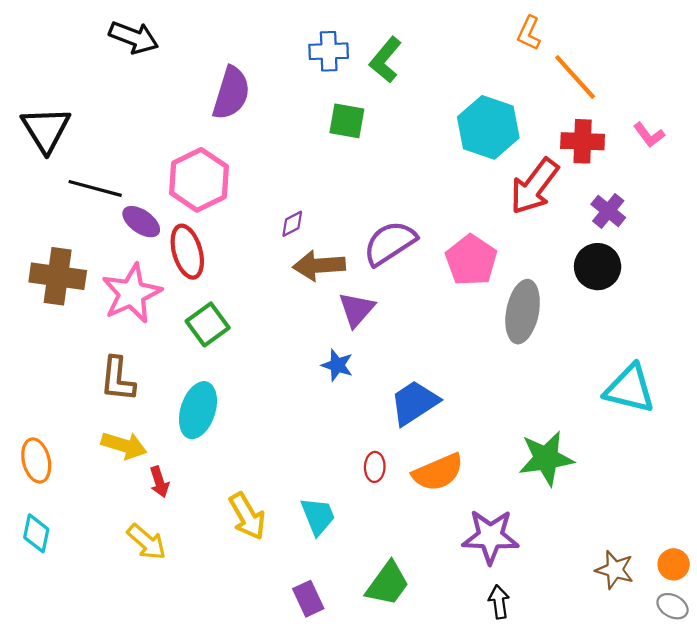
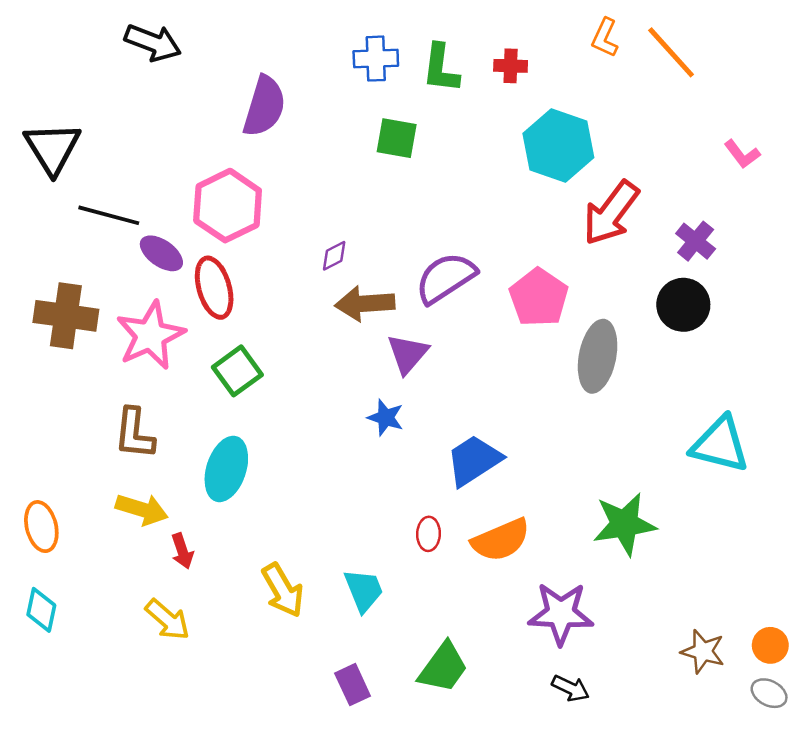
green L-shape: (385, 60) -> (441, 68), turned -33
orange line: (575, 77) -> (671, 52), moved
red cross: (583, 141) -> (511, 66), moved, size x0.7
black arrow: (499, 602) -> (571, 688), turned 124

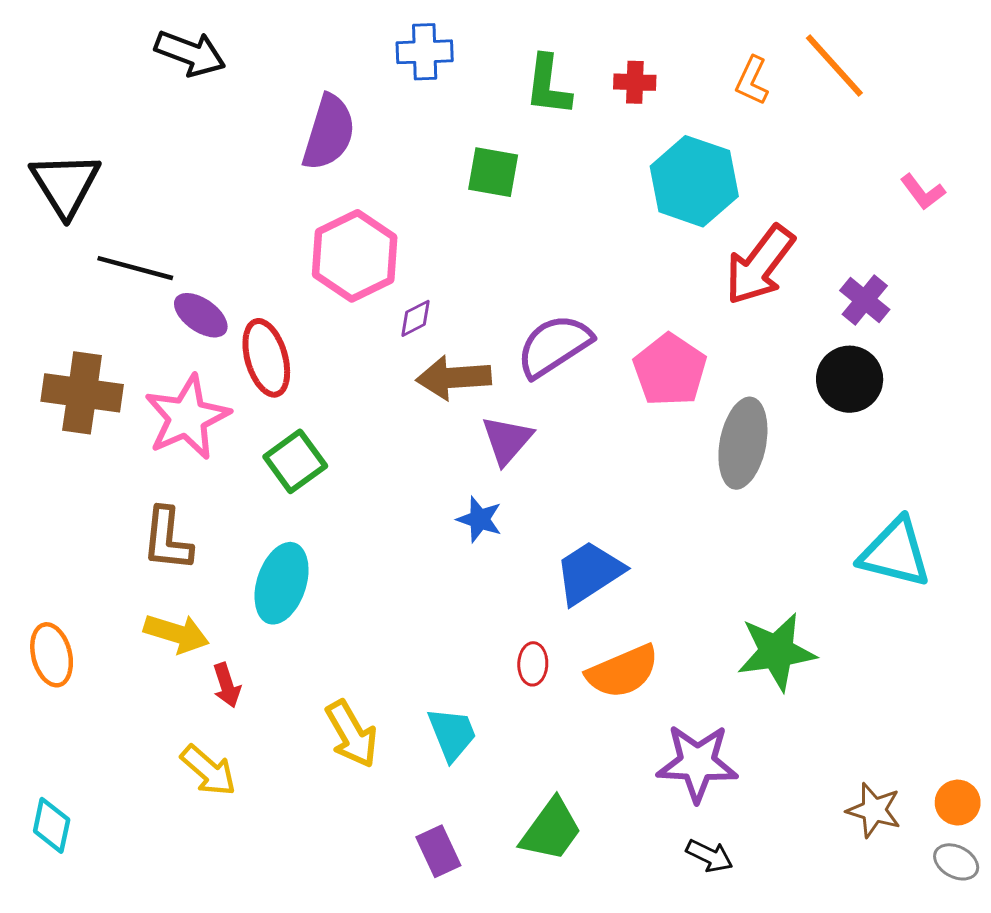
orange L-shape: (605, 38) -> (752, 81), moved
blue cross: (376, 59) -> (425, 52), moved
pink hexagon: (228, 206) -> (355, 256), moved
cyan diamond: (41, 610) -> (52, 825), moved

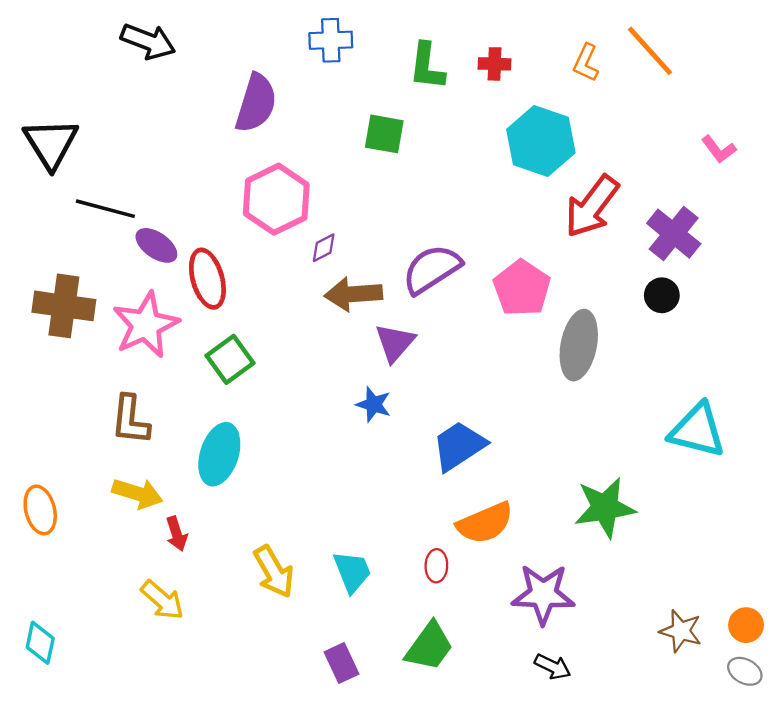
purple cross: (865, 300) -> (674, 234), size x1.4
black circle: (850, 379) -> (662, 295), size x0.7
red ellipse: (533, 664) -> (436, 566), moved

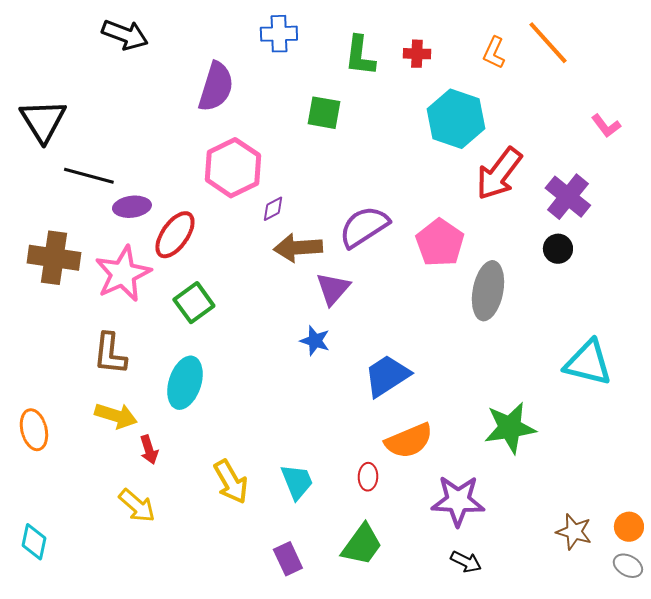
purple ellipse: (156, 245) -> (132, 207), turned -42
red ellipse: (207, 279) -> (175, 235), turned 51

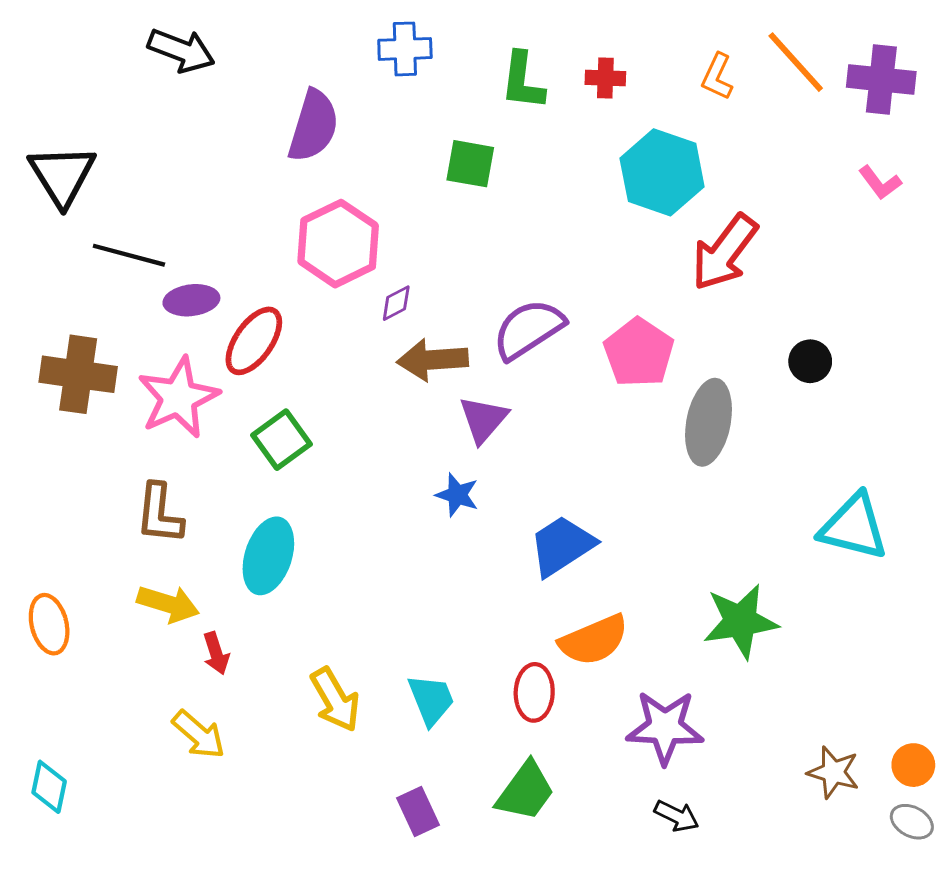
purple cross: (568, 197) -> (881, 79), moved, turned -33
red ellipse: (368, 477) -> (534, 692), size x1.4

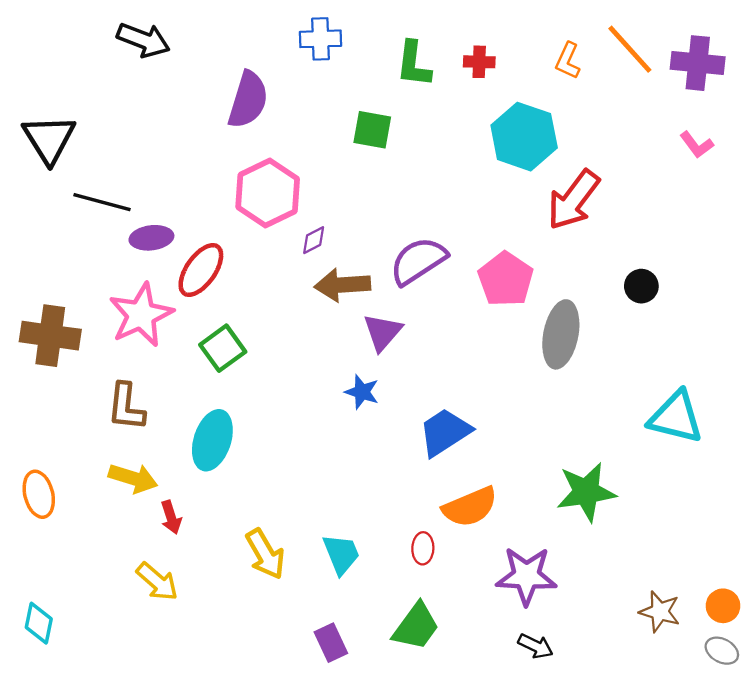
brown cross: (78, 374) -> (50, 336), moved
red ellipse: (534, 692) -> (423, 548), size x0.7

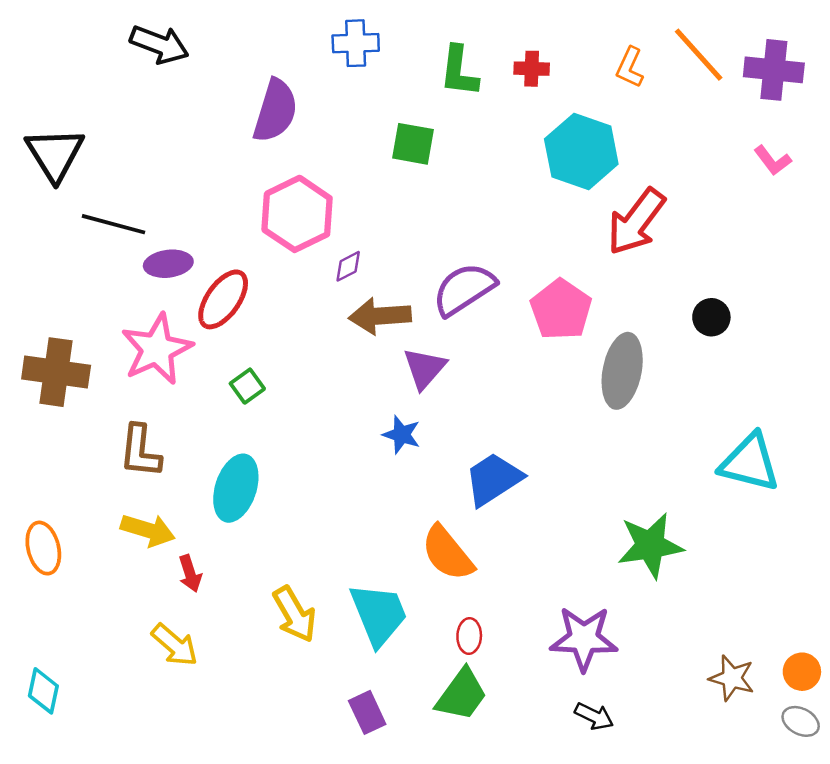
green square: (223, 348) -> (247, 386), size x0.7
orange semicircle: (470, 507) -> (447, 553), moved, turned 74
red ellipse: (423, 548) -> (469, 636), moved
cyan trapezoid: (341, 554) -> (379, 614), size x1.4

